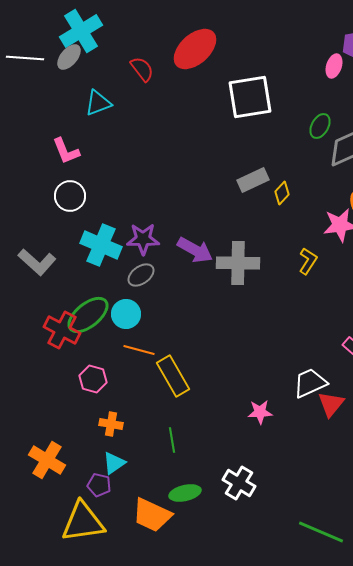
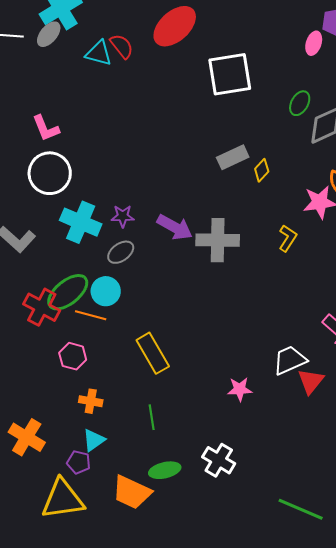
cyan triangle: (98, 103) -> (99, 53), moved, turned 36
white circle: (70, 196) -> (50, 173), size x1.4
purple star: (143, 239) -> (123, 216), size x0.7
orange line: (139, 350) -> (91, 315), moved

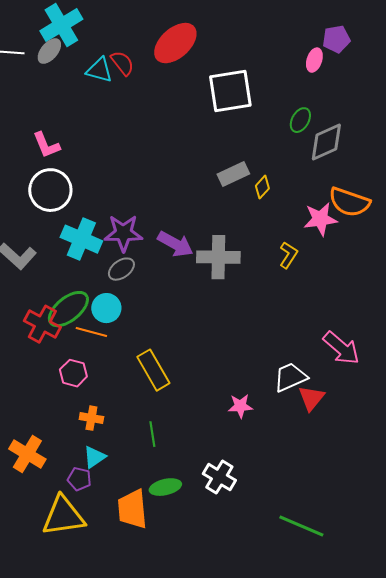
purple star: (123, 216) -> (123, 233), size x1.6
orange trapezoid: (132, 492) -> (132, 509), turned 60

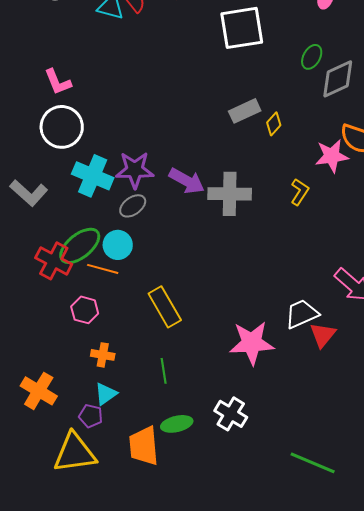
pink star: (240, 406) -> (252, 343), size x1.8

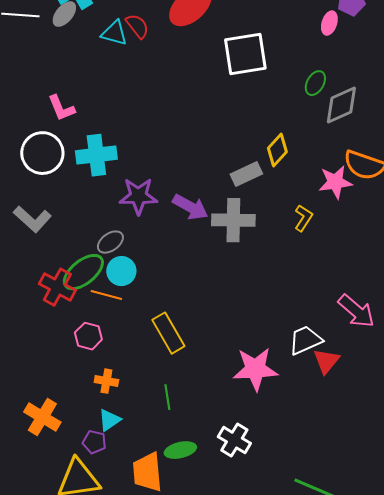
gray rectangle: (245, 111) -> (246, 174), moved
yellow diamond: (274, 124) -> (277, 150), size x1.4
white circle: (62, 127) -> (42, 153), moved
cyan cross: (93, 176) -> (96, 155), moved, turned -30
gray ellipse: (133, 206) -> (110, 242), moved

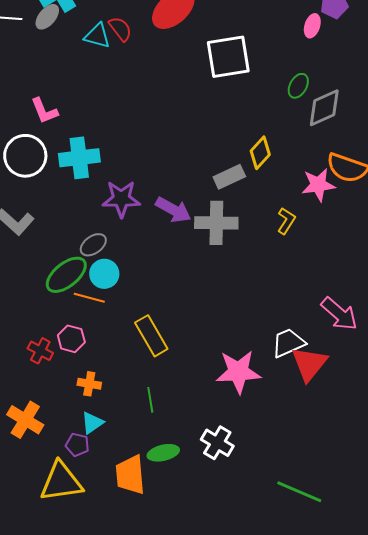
red cross: (57, 287) -> (40, 351), moved, size x0.7
red triangle: (326, 361) -> (309, 364), size x1.4

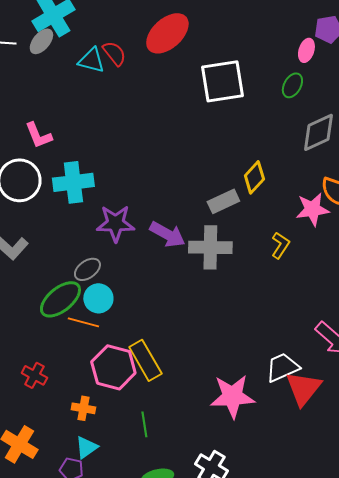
green ellipse: (298, 86) -> (292, 85), moved
pink hexagon: (71, 339) -> (113, 367), moved, size x1.6

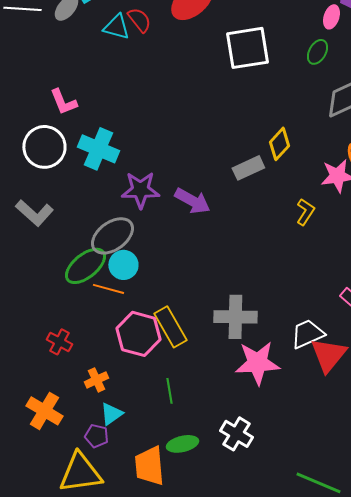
cyan cross: (73, 182) -> (98, 149), turned 30
gray cross: (210, 247) -> (235, 317), moved
gray ellipse: (87, 269) -> (112, 236), size x1.6
orange cross: (83, 408) -> (96, 380), moved, turned -35

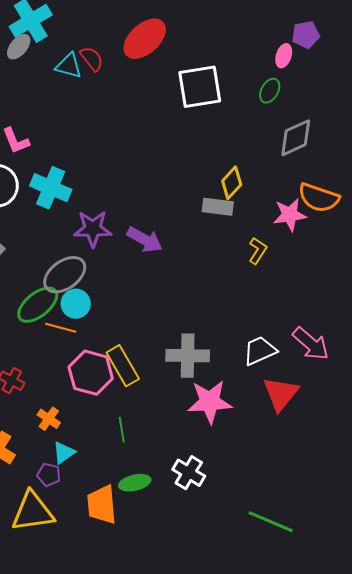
gray rectangle: (248, 168) -> (218, 207), moved, turned 32
white trapezoid: (307, 334) -> (260, 351), moved
orange cross: (96, 380) -> (49, 419), turned -30

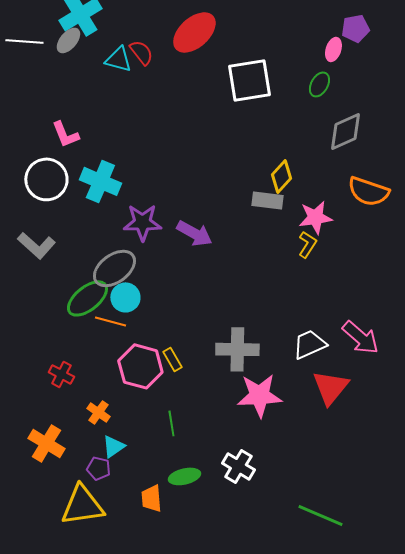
pink star: (290, 215) -> (315, 217), moved
yellow rectangle: (123, 366) -> (172, 359), size x0.6
orange trapezoid: (102, 505) -> (151, 498), size x0.7

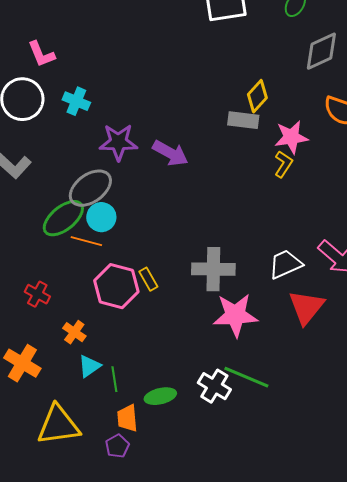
cyan cross: (100, 181) -> (76, 101), size x0.7
green line: (171, 423) -> (114, 379), moved
purple pentagon: (98, 468) -> (117, 446), moved, turned 30
green line: (320, 515) -> (246, 377), moved

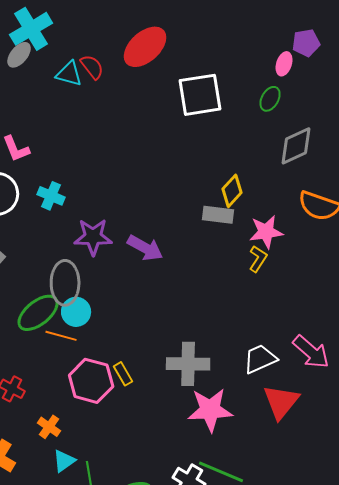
gray ellipse: (90, 188) -> (65, 283), turned -54

